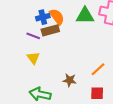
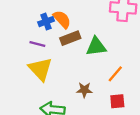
green triangle: (85, 16) -> (96, 47), moved
brown rectangle: (50, 30) -> (70, 38), moved
yellow triangle: (33, 58) -> (40, 69), size x1.6

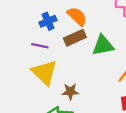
orange semicircle: (62, 19) -> (77, 16), moved
brown star: (84, 90) -> (70, 91), moved

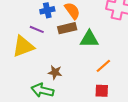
yellow triangle: (44, 72) -> (23, 46), moved, turned 45

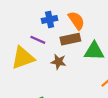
brown star: (55, 72) -> (58, 62), moved

